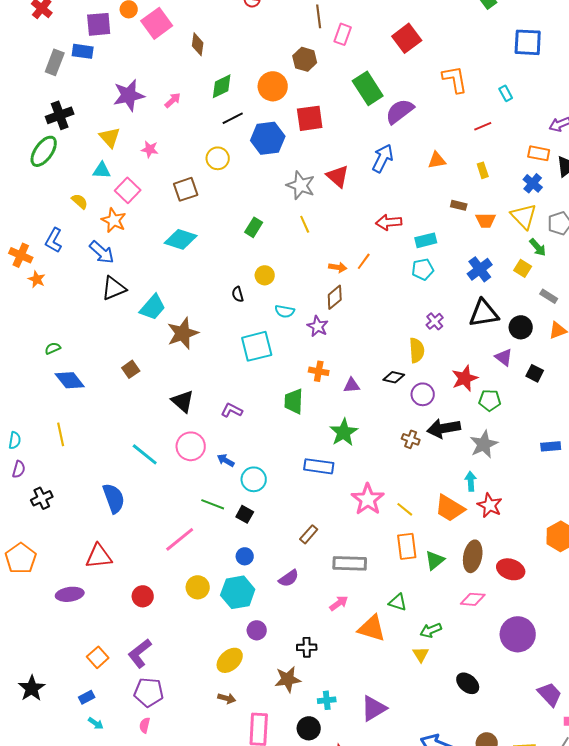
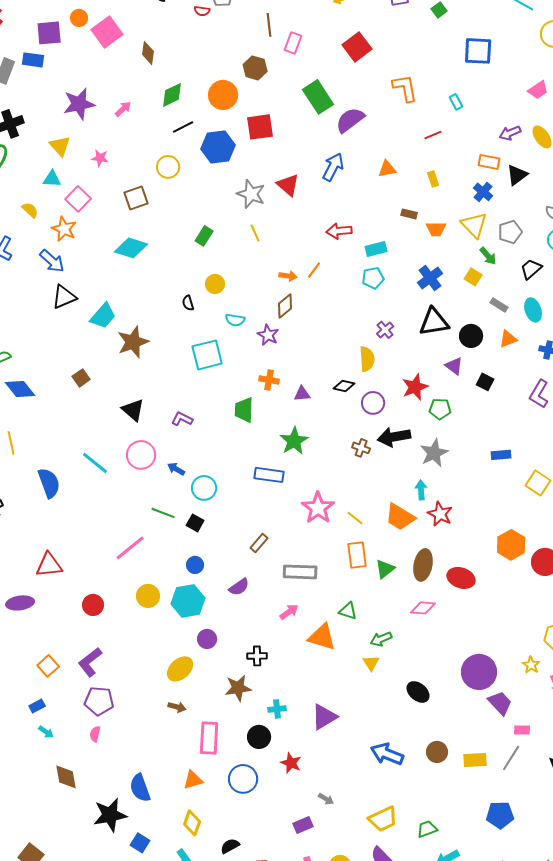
blue semicircle: (114, 498) -> (49, 483), moved
purple circle: (518, 634) -> (479, 672), moved

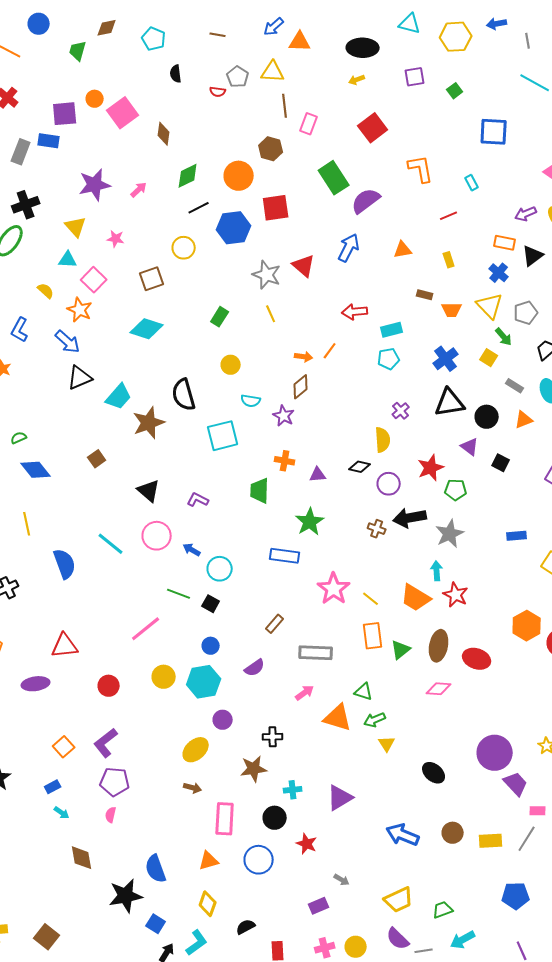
black semicircle: (188, 303) -> (184, 395), moved, size x2.0
green arrow: (381, 639) -> (375, 720), moved

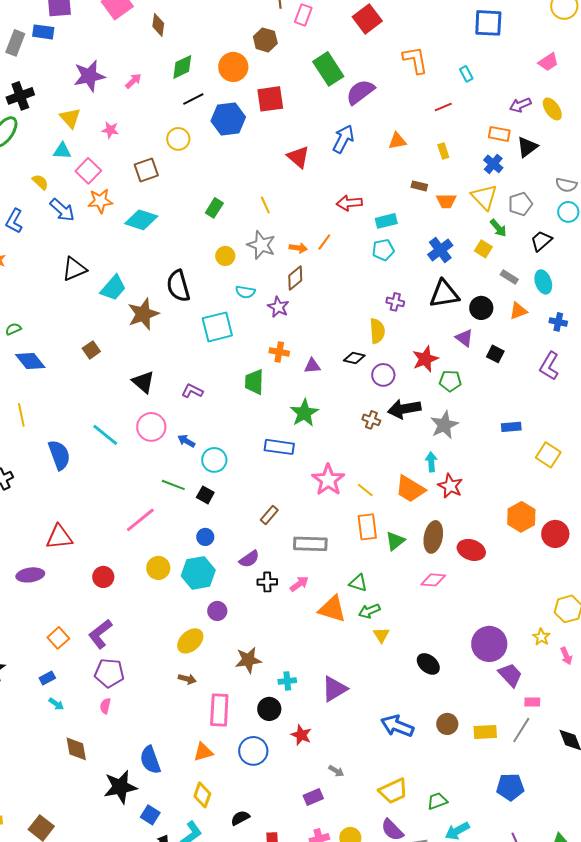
gray star: (267, 275) -> (261, 245), moved
orange star: (80, 310) -> (100, 201), moved, turned -30
blue arrow: (68, 342) -> (62, 210), moved
purple cross: (401, 411) -> (395, 302), turned -36
black cross: (273, 737) -> (267, 582), moved

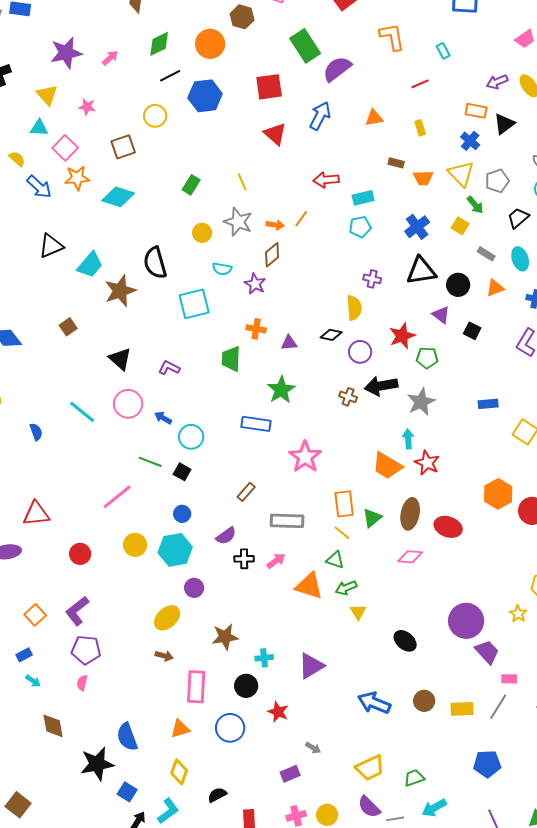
red square: (270, 99) -> (269, 87), moved
blue semicircle: (59, 455) -> (36, 432), size x0.6
yellow line: (365, 490) -> (342, 533), moved

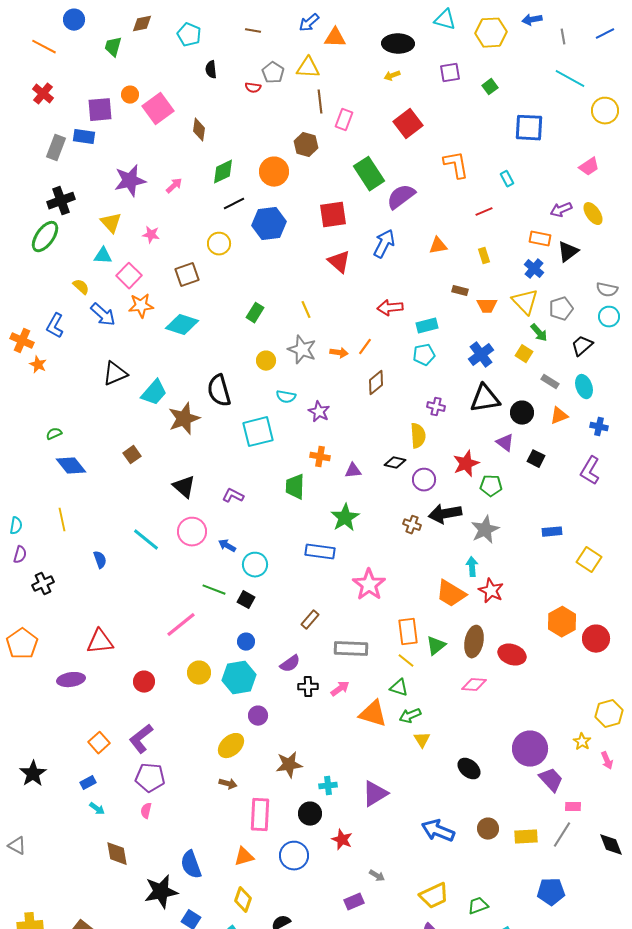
brown diamond: (272, 255) -> (376, 383), moved

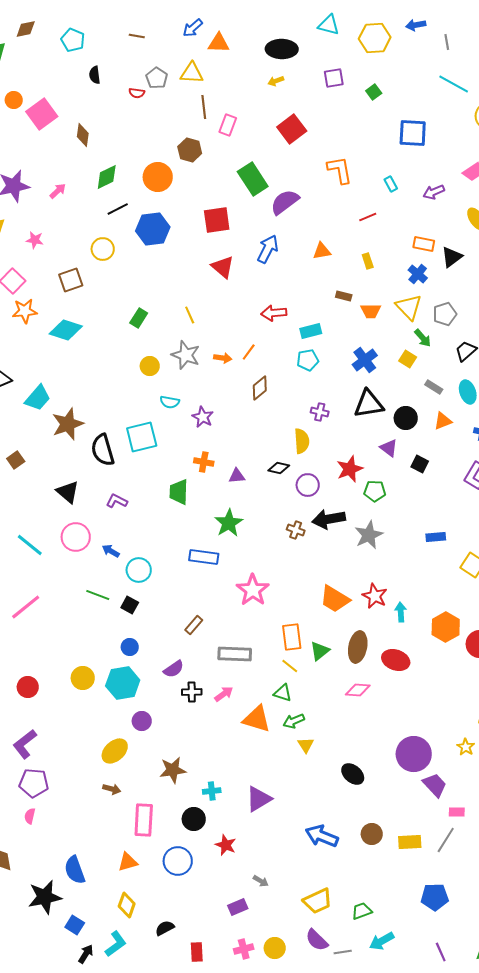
purple arrow: (561, 210) -> (434, 192), moved
black semicircle: (219, 391) -> (103, 450), moved
cyan arrow: (472, 567) -> (401, 612), moved
pink line: (181, 625) -> (26, 607), moved

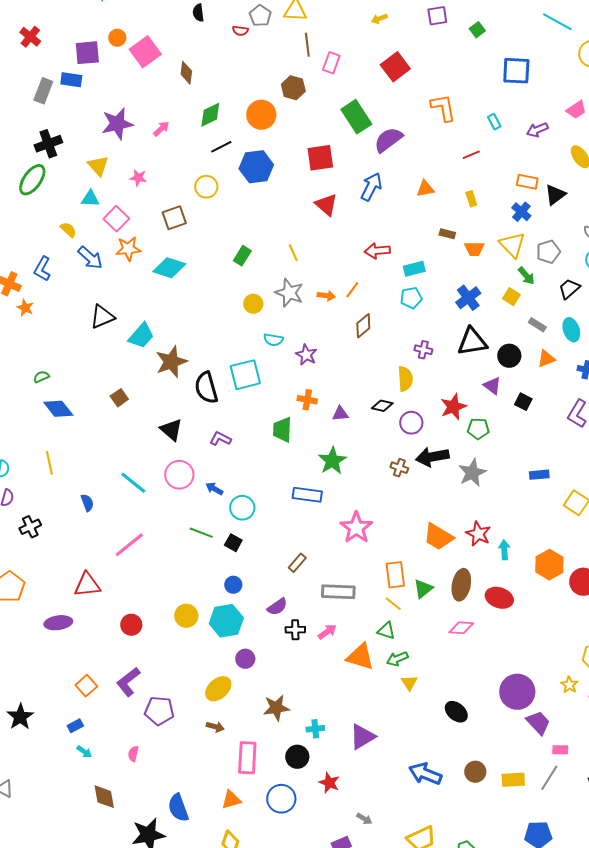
purple pentagon: (34, 783) -> (159, 711), moved

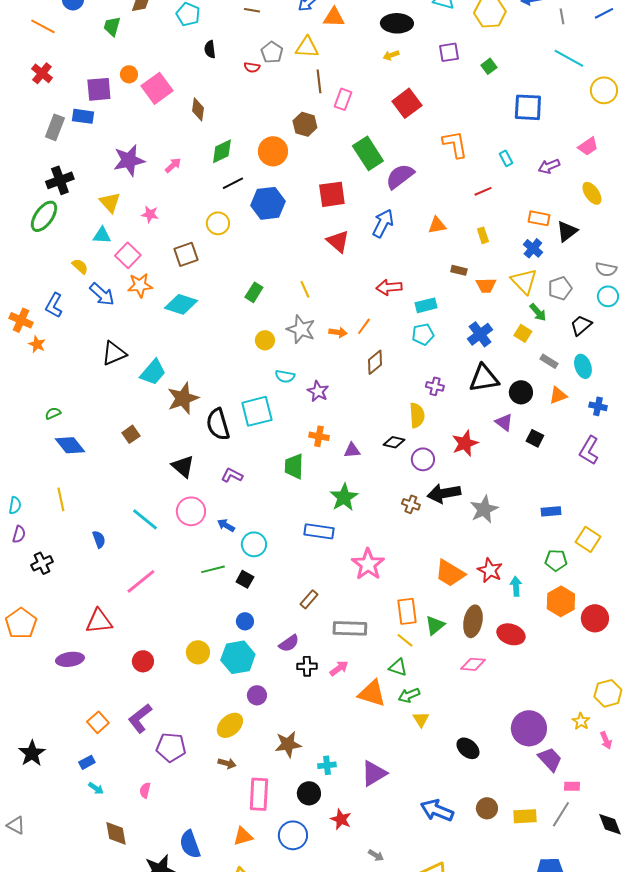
green pentagon: (478, 429) -> (556, 560), moved
green line: (201, 533) -> (213, 569), turned -35

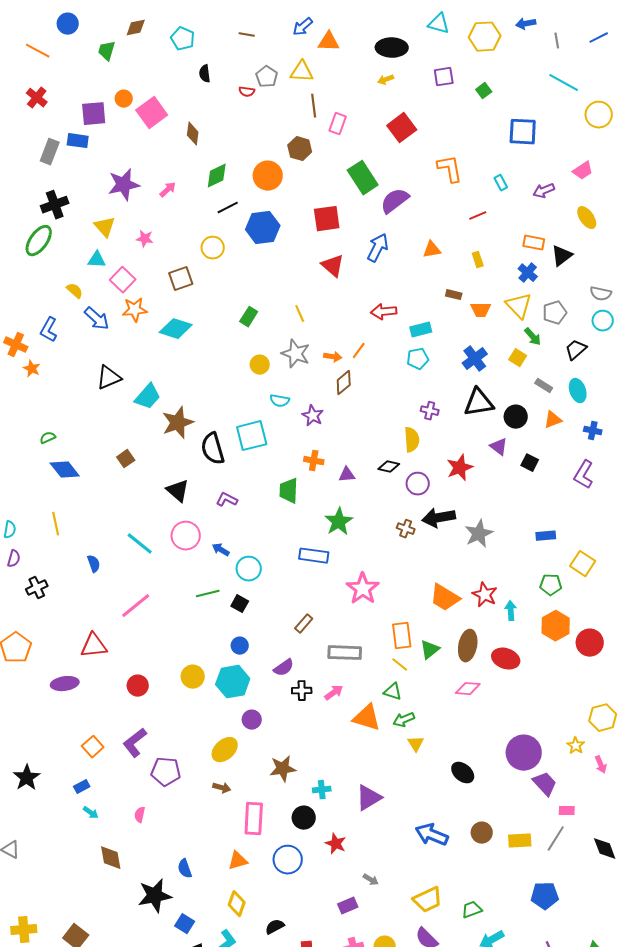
brown diamond: (375, 362) -> (344, 383), moved
blue semicircle: (190, 844) -> (185, 869), size x0.7

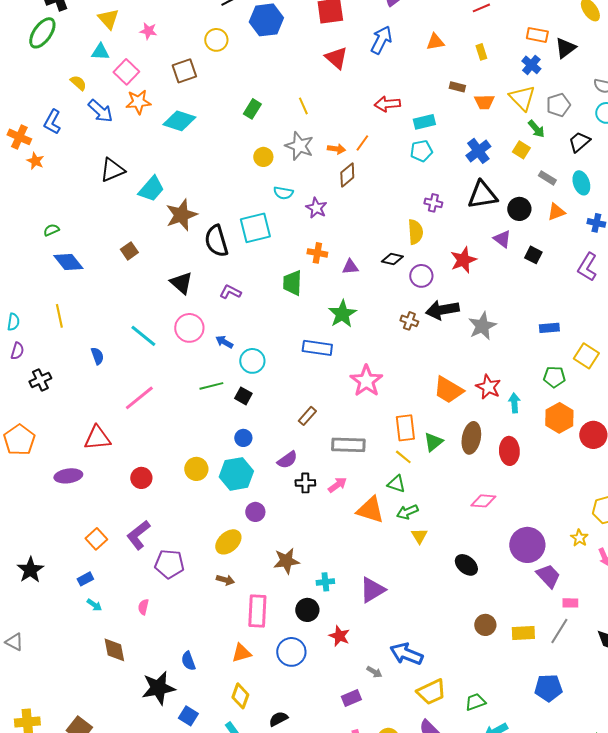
red ellipse: (506, 659) -> (509, 451), turned 68
pink diamond: (468, 689) -> (483, 501), moved
blue arrow: (432, 835) -> (406, 654), moved

